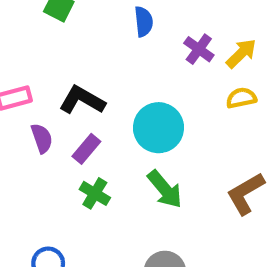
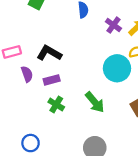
cyan circle: (159, 128) -> (117, 68), moved
purple rectangle: (86, 149) -> (52, 80), turned 35

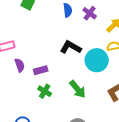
purple cross: (113, 25) -> (90, 13), moved
black L-shape: (49, 53) -> (71, 47), moved

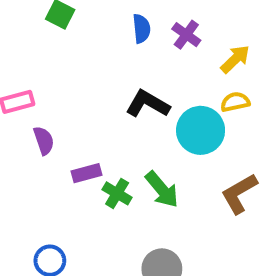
purple rectangle: (41, 70) -> (87, 173), moved
green cross: (45, 91) -> (117, 193), moved

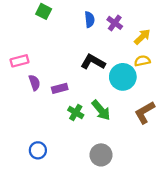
purple rectangle: (87, 173) -> (60, 88), moved

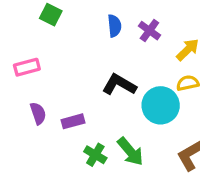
pink rectangle: (20, 61) -> (27, 67), moved

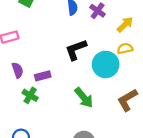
black L-shape: (119, 85) -> (76, 50), turned -50
green cross: (95, 155) -> (30, 95), moved

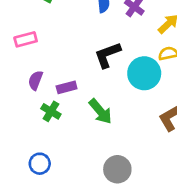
purple semicircle: (18, 70) -> (35, 80), turned -140
green arrow: (84, 98) -> (100, 111), moved

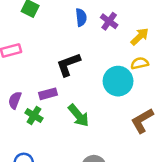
black L-shape: (107, 55) -> (68, 65), moved
purple semicircle: (35, 80) -> (15, 100), moved

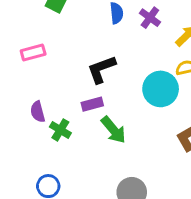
purple rectangle: (48, 94) -> (92, 104), moved
purple semicircle: (15, 100) -> (38, 112), turned -36

